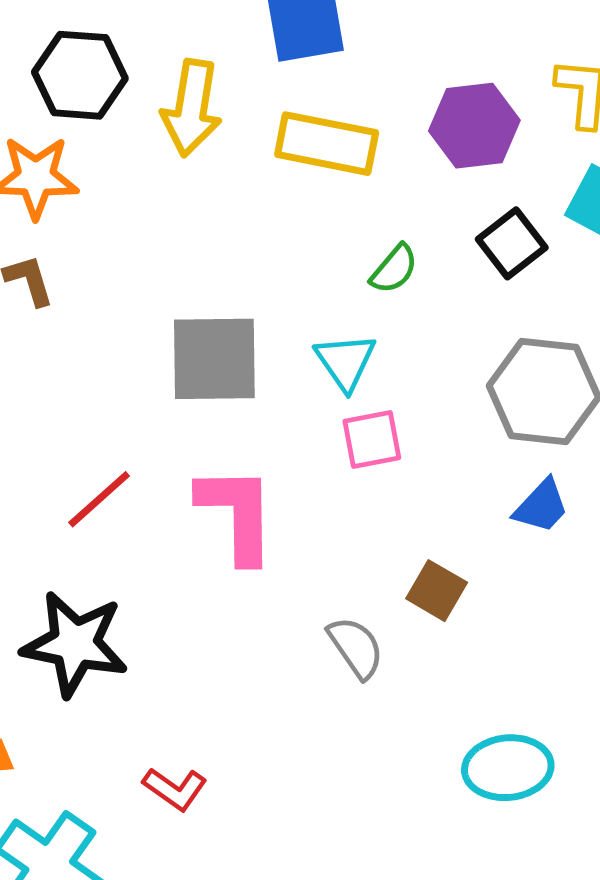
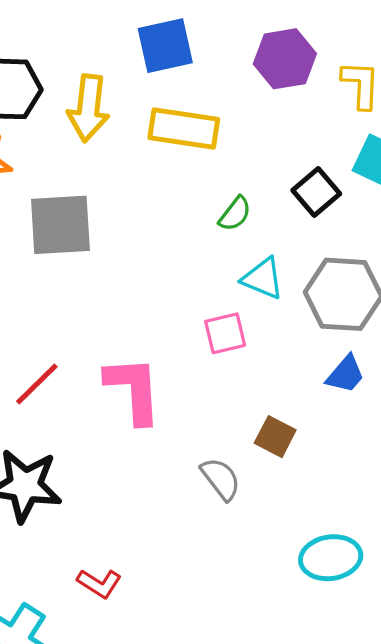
purple hexagon: (474, 126) -> (285, 59), moved
gray square: (214, 359) -> (60, 225), moved
cyan triangle: (345, 362) -> (263, 278), moved, turned -30

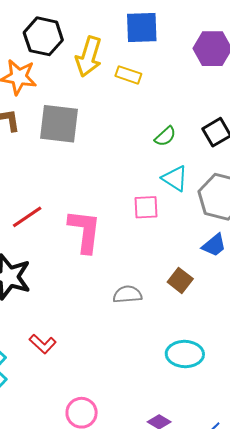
yellow rectangle: (184, 128) -> (128, 75), moved, size x0.6
brown square: (275, 437) -> (180, 280), moved
gray semicircle: (221, 479) -> (127, 294), turned -68

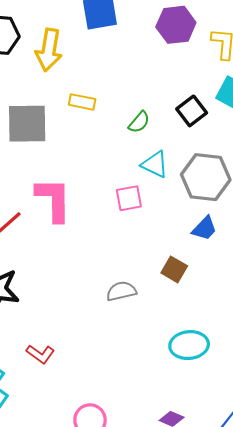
yellow rectangle: (128, 75) -> (82, 102), moved
pink L-shape: (85, 231) -> (54, 200), moved

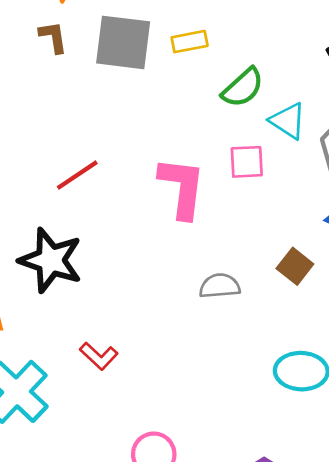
yellow rectangle: (82, 102) -> (190, 42), moved, turned -30
green semicircle: (139, 122) -> (243, 88), moved, size x1.4
pink L-shape: (54, 200) -> (182, 188), moved

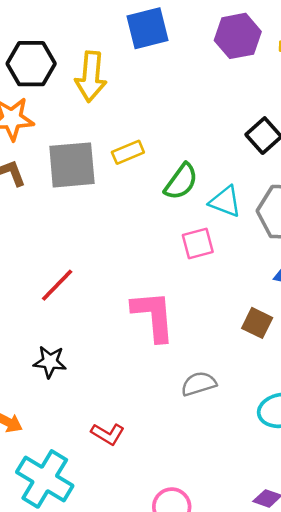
pink L-shape: (182, 188) -> (153, 316), moved
black star: (51, 260) -> (50, 362), size x0.6
gray semicircle: (220, 286) -> (199, 384), moved

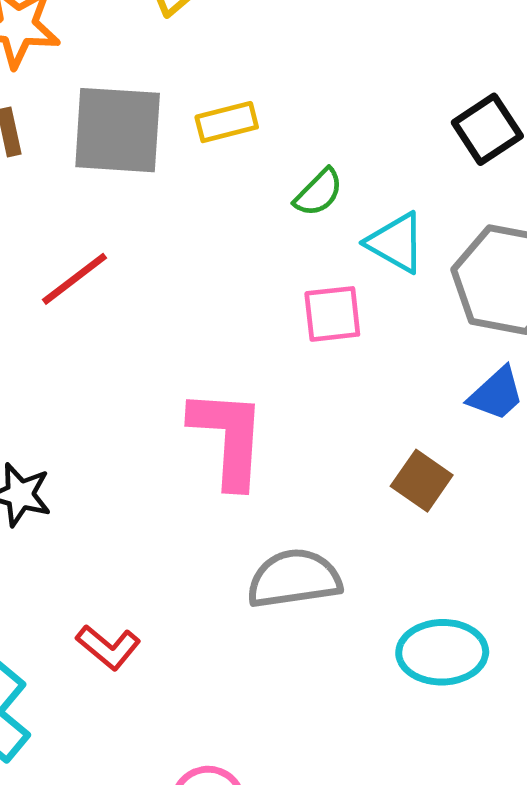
green semicircle: (181, 182) -> (319, 192), size x0.7
red line: (57, 285) -> (74, 279), moved
gray semicircle: (199, 384) -> (294, 579), size x1.4

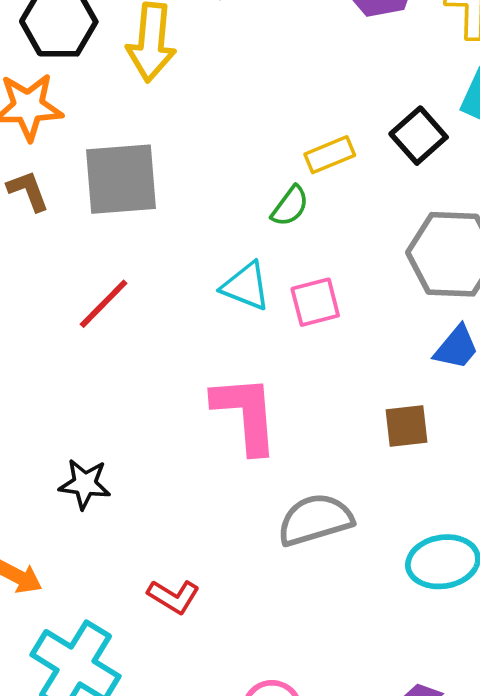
yellow rectangle: (227, 122) -> (330, 155), moved
cyan triangle: (396, 243) -> (246, 286), moved
brown square: (422, 481) -> (406, 426), turned -33

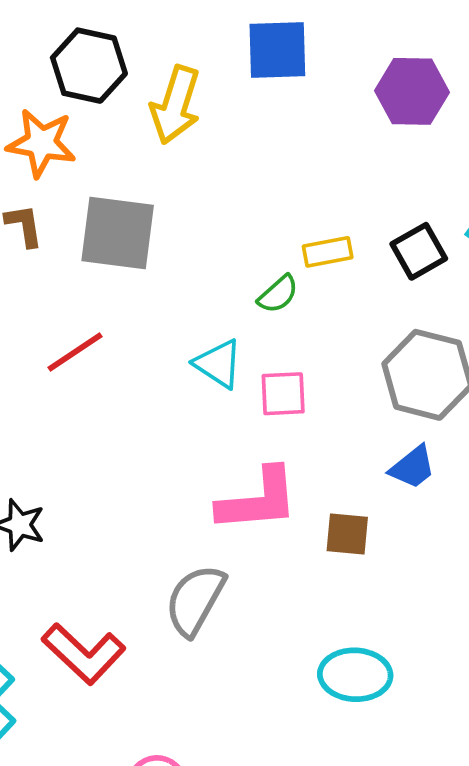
pink L-shape: (246, 414) -> (258, 500), moved, turned 78
gray semicircle: (315, 520) -> (195, 600), moved, turned -56
red L-shape: (174, 596) -> (84, 654), size x1.6

